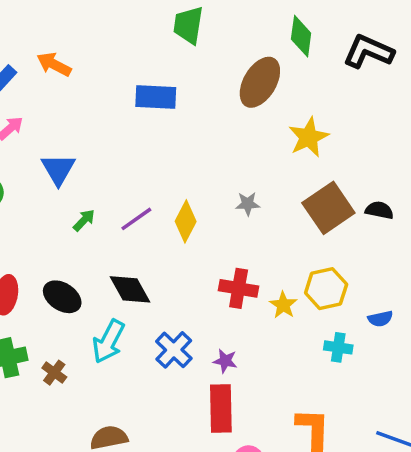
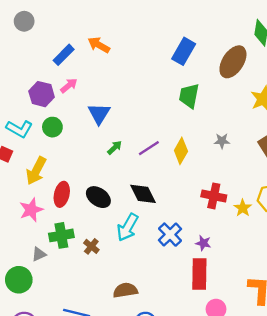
green trapezoid: (188, 25) -> (189, 96), moved
blue rectangle: (156, 97) -> (184, 51), moved, turned -65

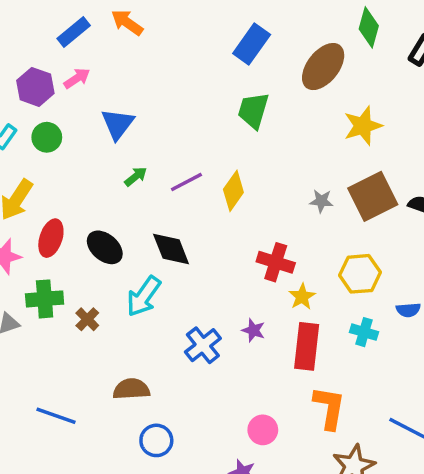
gray star: (222, 141) -> (321, 201), moved
yellow star: (243, 208) -> (302, 297), moved
blue cross: (170, 235) -> (203, 345), moved
red rectangle: (199, 274) -> (307, 346), moved

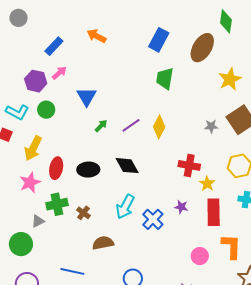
orange arrow: (127, 22) -> (97, 36), moved
black ellipse: (105, 247) -> (88, 170), turned -35
cyan arrow: (144, 296) -> (125, 207), moved
brown semicircle: (131, 389) -> (103, 243), moved
pink circle: (263, 430) -> (200, 256), moved

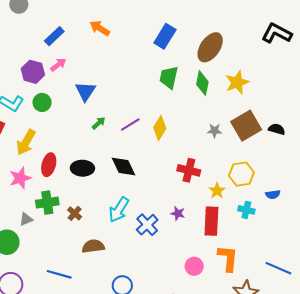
green diamond: (226, 21) -> (202, 83), moved
yellow star: (207, 184) -> (217, 191), moved

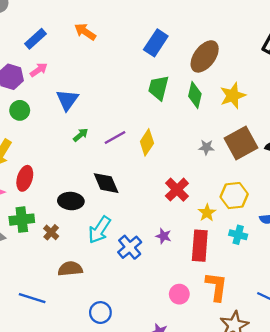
black ellipse: (82, 168) -> (71, 201), moved
red cross: (189, 170) -> (177, 190), turned 30

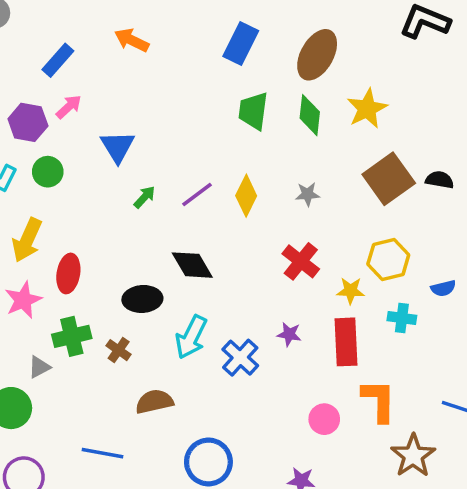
gray star: (206, 147) -> (307, 194), moved
yellow star: (207, 213) -> (351, 291), turned -30
blue circle: (100, 313) -> (208, 462), size x1.4

